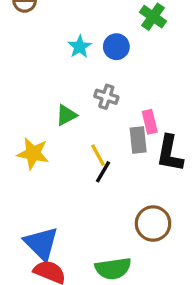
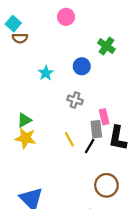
cyan star: (80, 47) -> (46, 73), moved
green triangle: (66, 115) -> (24, 120), moved
black line: (103, 172) -> (90, 146), moved

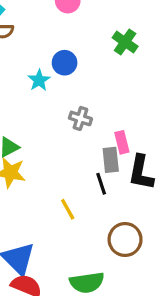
blue circle: (82, 66) -> (65, 63), moved
yellow line: (69, 139) -> (68, 209), moved
black line: (90, 146) -> (101, 184), turned -48

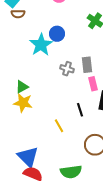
cyan star: (39, 80) -> (41, 45), size x1.6
gray rectangle: (111, 160) -> (87, 65), moved

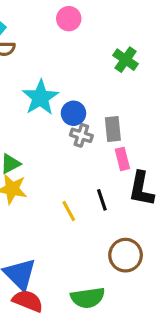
blue circle: (57, 34) -> (73, 113), moved
yellow line: (59, 126) -> (69, 211), moved

